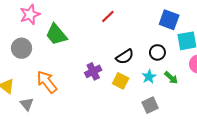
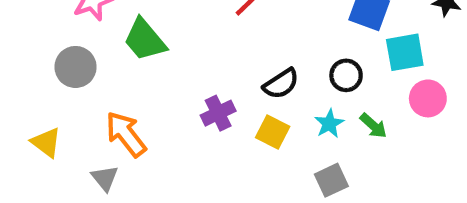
gray triangle: (27, 104) -> (105, 178), moved

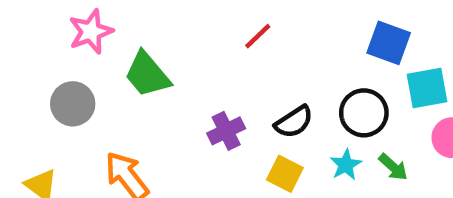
black circle: (346, 75) -> (364, 113), size x1.4
purple cross: (218, 113) -> (226, 131), moved

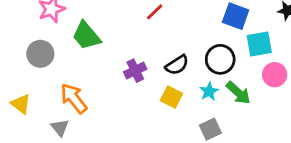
green arrow: (393, 167) -> (238, 93), size x1.4

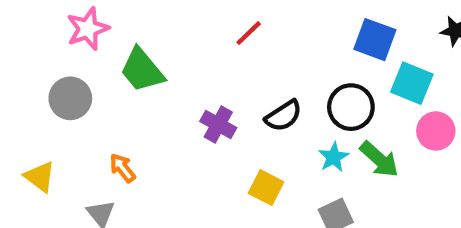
cyan square: (259, 44) -> (412, 83), turned 32
purple cross: (135, 71) -> (218, 124), turned -35
yellow square: (171, 97) -> (266, 188), moved
orange arrow: (74, 98) -> (122, 168), size x0.6

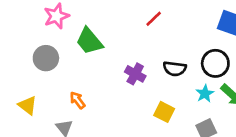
black semicircle: (284, 116) -> (175, 69), turned 40

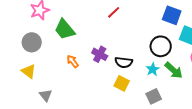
black semicircle: (175, 69) -> (124, 62), moved
orange arrow: (77, 100) -> (73, 61), moved
yellow triangle: (27, 105) -> (29, 71), moved

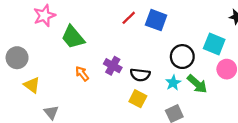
blue square: (172, 15) -> (156, 20), moved
gray circle: (32, 42) -> (17, 58), moved

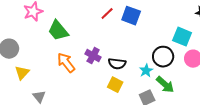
black circle: (182, 57) -> (163, 57), moved
orange arrow: (82, 74) -> (66, 63), size x1.5
green arrow: (197, 84) -> (165, 85), moved
yellow triangle: (32, 85) -> (22, 73), turned 35

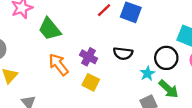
black semicircle: (117, 64) -> (123, 53), moved
yellow square: (115, 85) -> (91, 82), moved

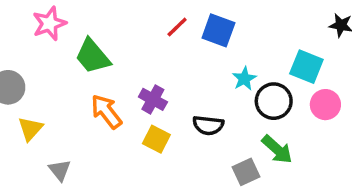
black semicircle: (123, 53) -> (208, 125), moved
cyan star: (147, 73) -> (244, 79), moved

